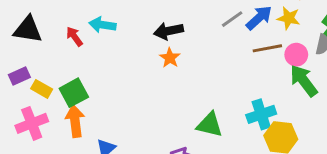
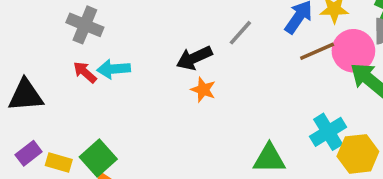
gray line: (232, 19) -> (240, 33), moved
red arrow: (74, 36) -> (85, 72), moved
pink circle: (296, 55) -> (353, 51), size x1.5

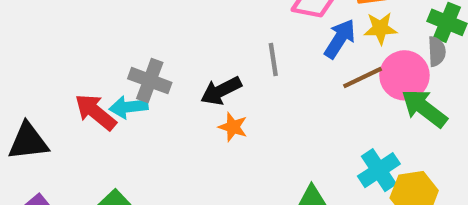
gray cross: (85, 25) -> (150, 81), moved
gray line: (240, 33) -> (273, 60), turned -48
red arrow: (85, 72) -> (95, 112), size x1.5

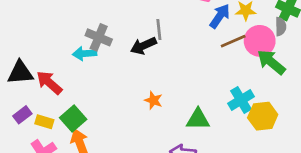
gray line: (273, 60) -> (159, 29), moved
red arrow: (95, 112) -> (49, 83), moved
orange star: (233, 127) -> (153, 100), moved

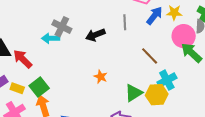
gray line: (159, 29) -> (125, 22), moved
brown line: (233, 41) -> (150, 56), moved, turned 66
yellow hexagon: (263, 116) -> (157, 95), moved
green triangle: (198, 119) -> (134, 93), turned -36

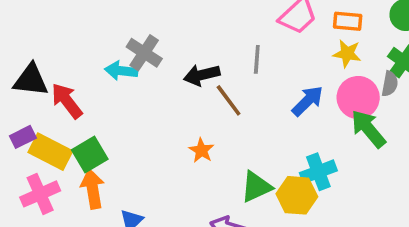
blue arrow: (154, 16) -> (308, 101), moved
brown line: (150, 56) -> (229, 100), moved
yellow rectangle: (17, 88) -> (50, 152), size x1.6

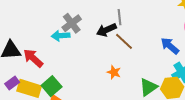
gray cross: (144, 53) -> (72, 23), turned 30
gray line: (257, 59) -> (119, 17), moved
blue arrow: (308, 101) -> (170, 46), moved, turned -84

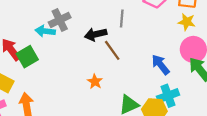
gray line: (119, 17) -> (122, 19), moved
green square: (52, 86) -> (27, 57), moved

